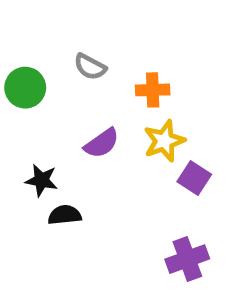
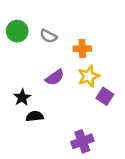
green circle: (25, 88) -> (17, 31), moved
black star: (41, 180) -> (22, 97), turned 30
purple cross: (187, 259) -> (82, 141), moved

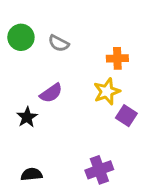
orange cross: (82, 49) -> (117, 58), moved
purple semicircle: (55, 77) -> (51, 93), moved
black semicircle: (35, 116) -> (32, 174), moved

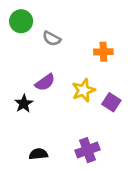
green circle: (21, 37) -> (21, 21), moved
yellow star: (107, 92) -> (83, 90), moved
black semicircle: (32, 174) -> (38, 154), moved

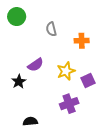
gray semicircle: (52, 39) -> (51, 29), moved, turned 48
purple square: (111, 102) -> (88, 81), turned 32
purple cross: (87, 150) -> (69, 104), moved

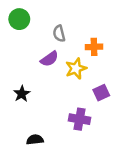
purple semicircle: (36, 65) -> (49, 59), moved
yellow star: (66, 71) -> (76, 68), moved
purple cross: (69, 104) -> (80, 119), turned 30

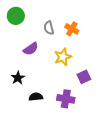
orange cross: (94, 47) -> (72, 29), moved, turned 32
purple semicircle: (49, 59) -> (31, 49), moved
black semicircle: (35, 140) -> (36, 97), moved

